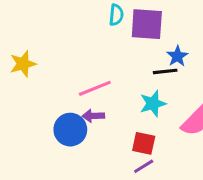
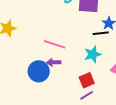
pink line: (95, 88) -> (55, 44), turned 40
red square: (144, 143) -> (87, 80), turned -35

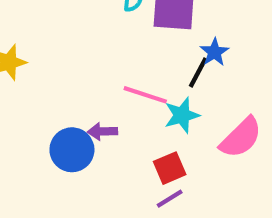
black line: (101, 33) -> (198, 72), turned -56
pink line: (55, 44) -> (145, 95), moved

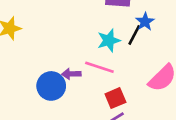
pink line: (145, 95) -> (99, 67), moved
cyan star: (182, 115) -> (109, 40), moved

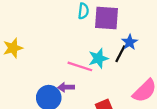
pink line: (99, 67) -> (80, 66), moved

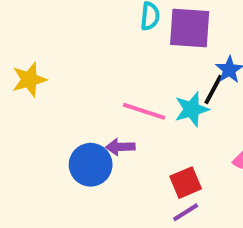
cyan star: (98, 58) -> (192, 109), moved

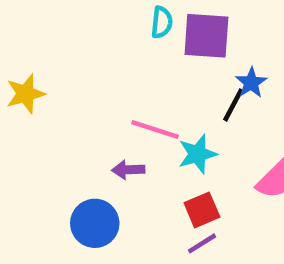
cyan star: (192, 109) -> (197, 154), moved
blue circle: (91, 165) -> (95, 223), moved

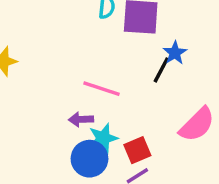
cyan star: (197, 154) -> (103, 138), moved
blue circle: (95, 223) -> (89, 159), moved

